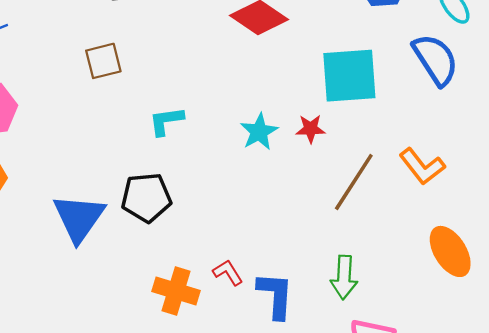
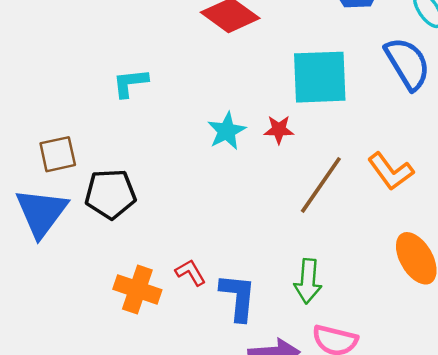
brown square: (103, 61) -> (58, 154), moved
cyan L-shape: (166, 121) -> (130, 83), moved

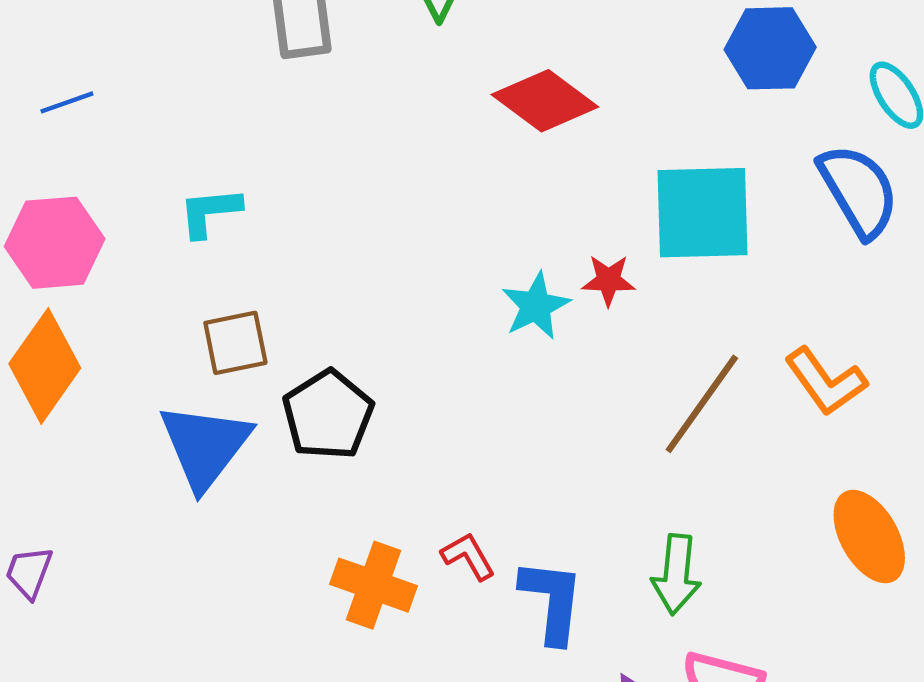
cyan L-shape: (130, 83) -> (210, 212), moved
red star: (279, 130) -> (608, 280), moved
black pentagon: (110, 194) -> (328, 415), turned -30

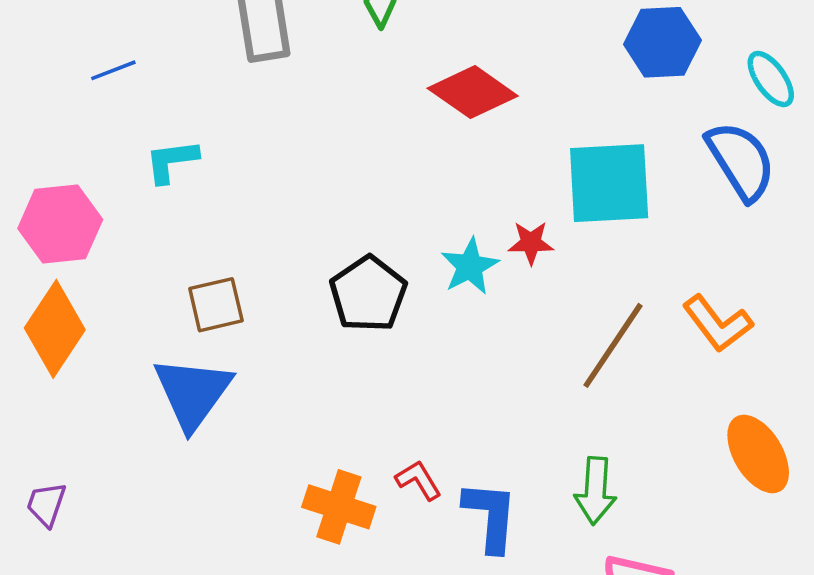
blue line: (67, 102) -> (113, 70), moved
cyan L-shape: (210, 212) -> (171, 161), moved
black pentagon: (328, 415) -> (368, 294), moved

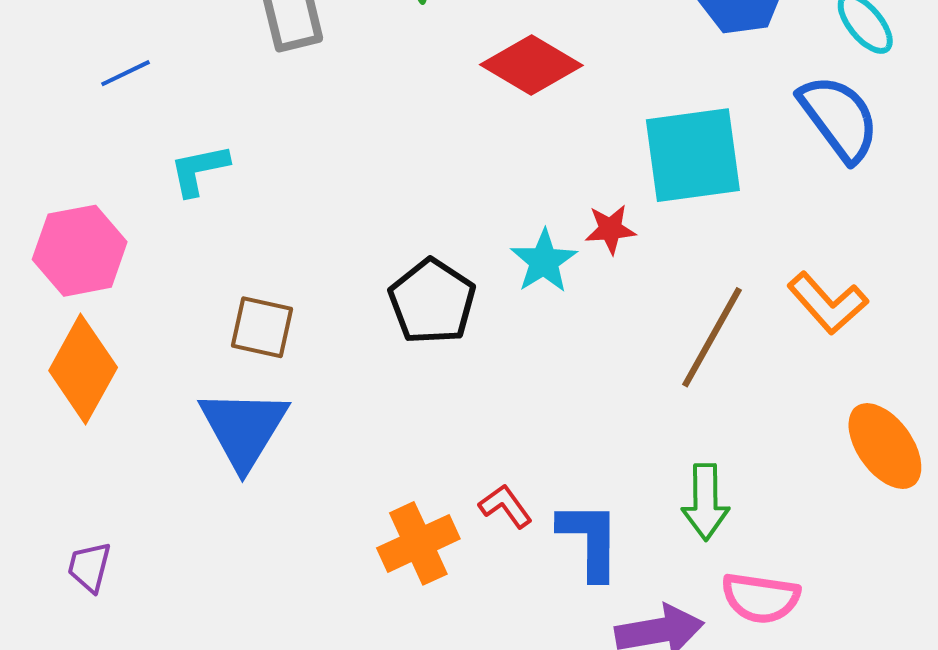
brown square: (216, 305) -> (262, 327), turned 30
orange cross: (339, 507) -> (418, 543), turned -38

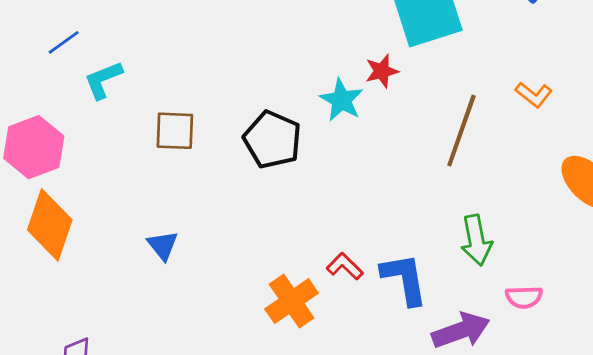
blue line: (126, 73) -> (64, 42), moved
orange L-shape: (827, 303) -> (534, 95), size x0.7
brown square: (262, 327) -> (175, 131), moved
blue triangle: (244, 428) -> (163, 245), size x0.5
pink semicircle: (761, 598) -> (524, 297), size x0.7

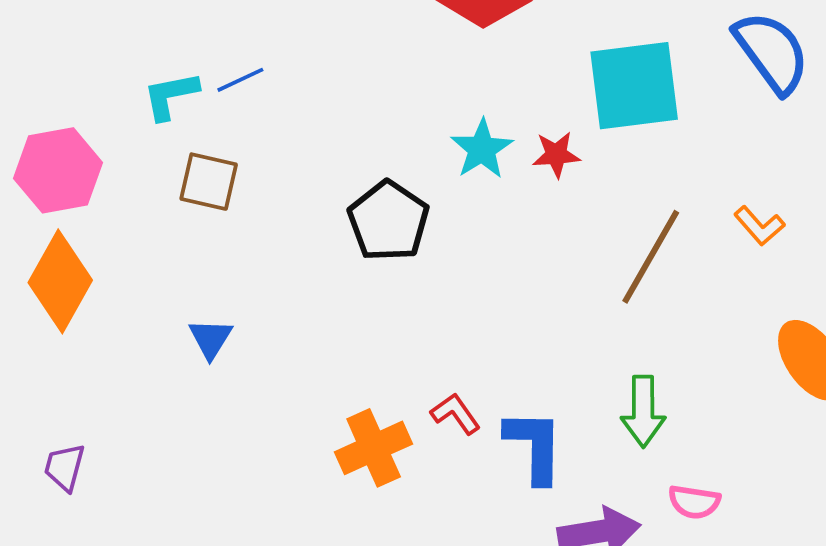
blue line: (64, 42) -> (240, 80), moved
cyan star: (342, 100) -> (482, 149), moved
brown square: (175, 131) -> (209, 182), moved

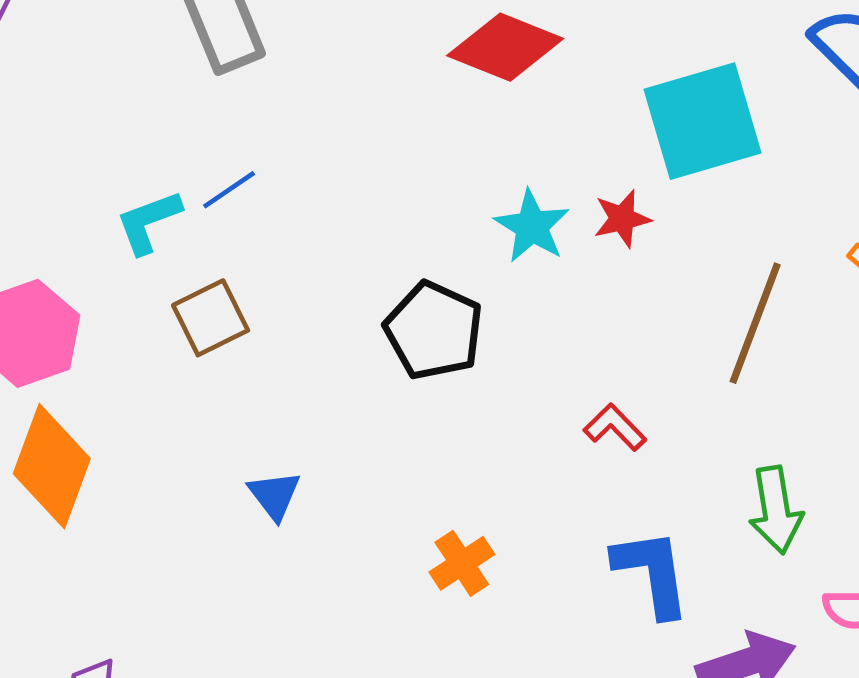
brown square: (209, 182) -> (211, 318), turned -30
blue triangle: (211, 339) -> (274, 495), moved
red L-shape: (456, 414) -> (615, 427), moved
orange cross: (374, 448) -> (462, 563), moved, size x0.7

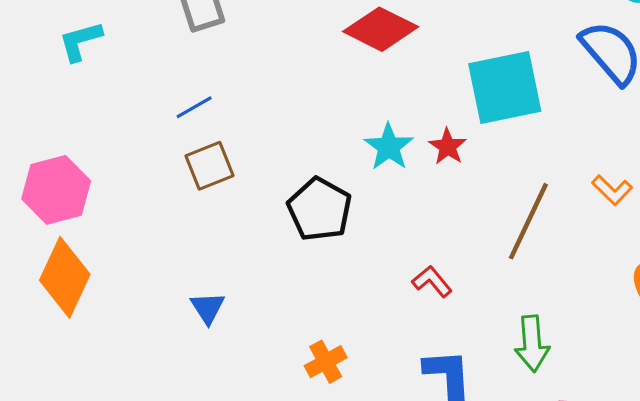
red star: (622, 219) -> (448, 147), turned -30
cyan L-shape: (149, 222) -> (80, 41), moved
brown square: (211, 318) -> (209, 166), moved

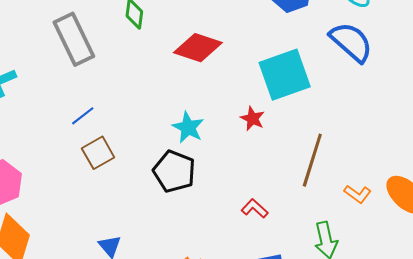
cyan star: (389, 147) -> (188, 127), moved
orange L-shape: (612, 190) -> (358, 194), moved

